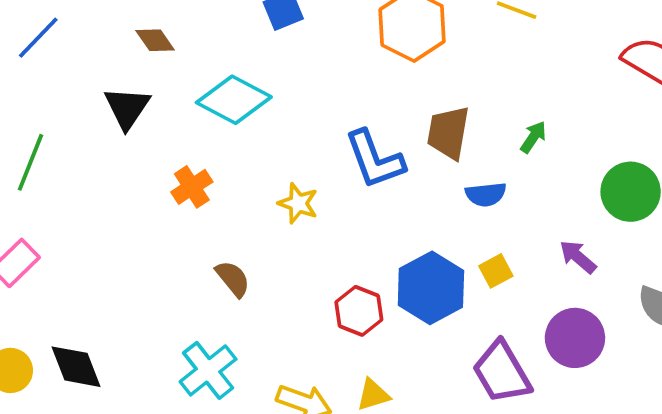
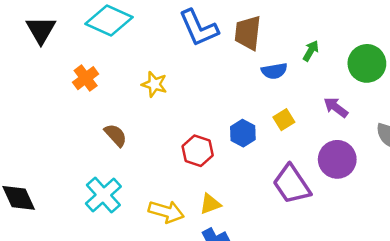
green arrow: (533, 137) -> (311, 51), moved
blue L-shape: (375, 159) -> (199, 28), moved
blue hexagon: (431, 288) -> (243, 133), size x0.6

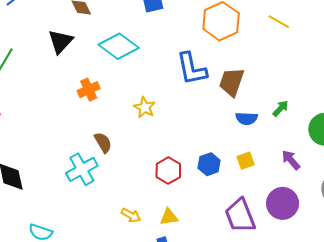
cyan cross: (103, 195) -> (82, 169), moved
yellow arrow: (166, 212) -> (131, 215), size x0.7

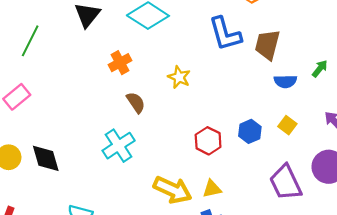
brown semicircle: (103, 143) -> (136, 102), moved
yellow square: (246, 161) -> (287, 125), turned -30
yellow arrow: (131, 215) -> (173, 190), size x1.8

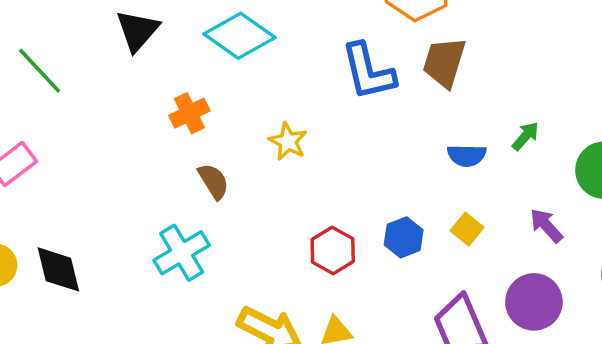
green line: (30, 41) -> (40, 71), turned -72
brown trapezoid: (267, 45) -> (444, 62), moved

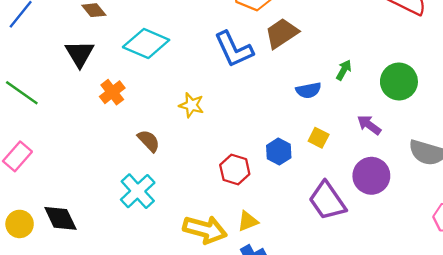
brown trapezoid: (444, 62) -> (282, 33), turned 51
orange cross: (189, 113) -> (112, 92), moved

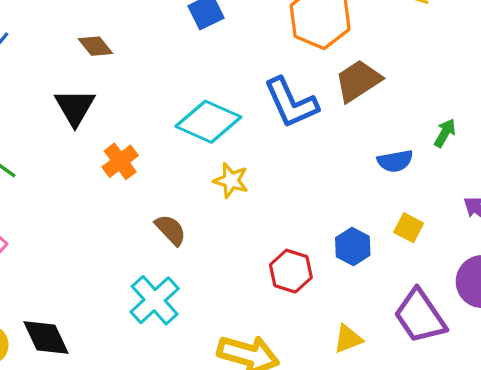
cyan diamond: (146, 44) -> (208, 122), moved
yellow triangle: (248, 221) -> (348, 339), moved

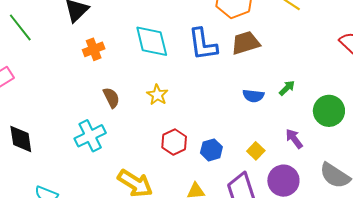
cyan diamond: (208, 122) -> (152, 41), turned 36
yellow star: (231, 180) -> (157, 95), moved
yellow square: (409, 228) -> (256, 151), moved
blue hexagon: (353, 247) -> (211, 150), moved

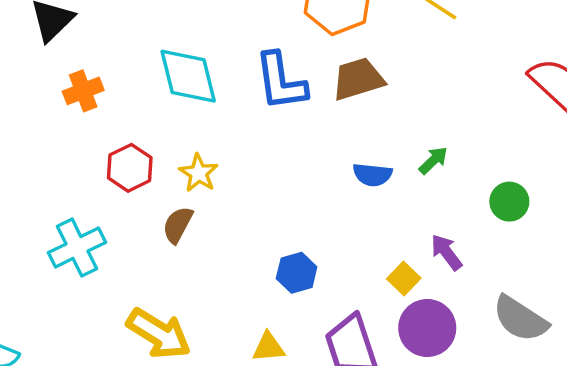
brown semicircle: (111, 98) -> (178, 225), moved, turned -125
green circle: (329, 111) -> (509, 202), size x0.7
red hexagon: (174, 142) -> (130, 168), moved
yellow square: (256, 151) -> (404, 279), moved

